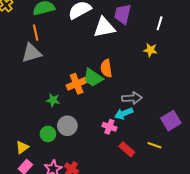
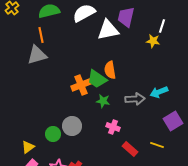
yellow star: (150, 50) -> (153, 41), moved
green star: (53, 100) -> (103, 101), moved
cyan arrow: (124, 113) -> (159, 92), moved

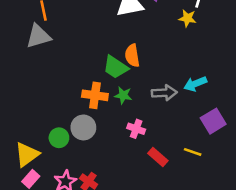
orange cross: (81, 85) -> (95, 95), moved, turned 30
yellow triangle: (28, 147) -> (27, 154), size x1.5

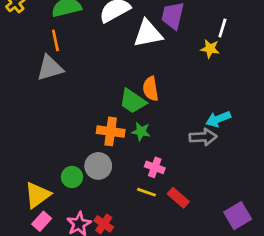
gray arrow: (164, 93) -> (203, 137), moved
purple square: (213, 121) -> (238, 216), moved
yellow line: (193, 152) -> (147, 192), moved

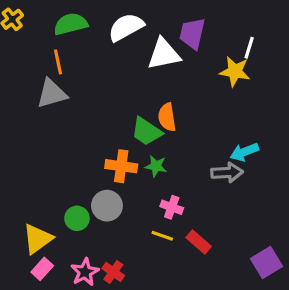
yellow star: (210, 49) -> (235, 71), size x1.4

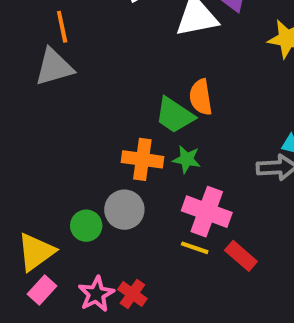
pink cross: (172, 207) -> (207, 212), size x1.6

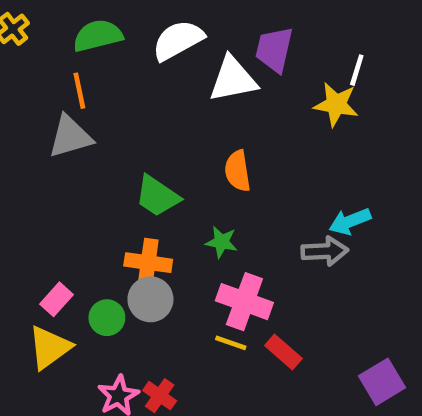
green trapezoid: (175, 115) -> (157, 196), moved
orange cross: (142, 159) -> (148, 263), moved
pink rectangle: (42, 290) -> (56, 299), moved

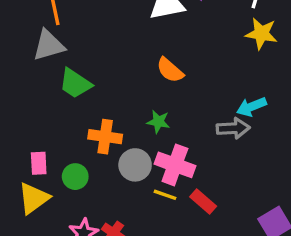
yellow star: (336, 104) -> (261, 34), moved
orange semicircle: (238, 171) -> (170, 70), turned -40
green trapezoid: (157, 196) -> (75, 83), moved
pink rectangle: (56, 299) -> (39, 163), turned -45
gray circle: (150, 299) -> (135, 165), moved

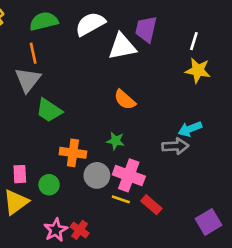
gray triangle: (49, 45) -> (28, 80), turned -36

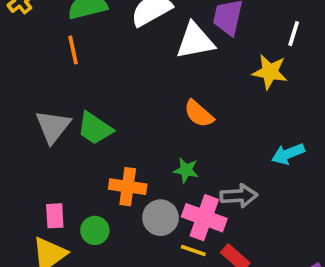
yellow star: (198, 70) -> (270, 72), moved
gray triangle: (28, 80) -> (53, 127), moved
gray arrow: (175, 146) -> (239, 196), moved

